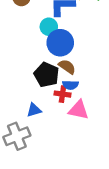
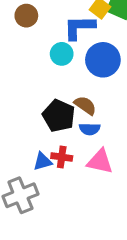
blue circle: (60, 43) -> (103, 60), moved
red cross: (62, 94) -> (62, 157), moved

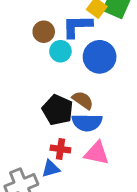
brown circle: (26, 16) -> (44, 32), moved
blue semicircle: (90, 129) -> (87, 122), size x1.5
blue triangle: (43, 161) -> (51, 169), moved

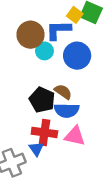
brown circle: (44, 32) -> (30, 35), size x1.5
red cross: (60, 149) -> (44, 132), size x1.5
blue triangle: (51, 169) -> (36, 149), turned -49

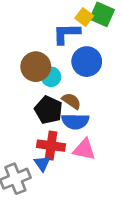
brown circle: (30, 35) -> (36, 67), moved
cyan circle: (44, 51) -> (51, 77), moved

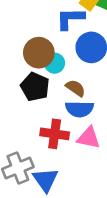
black pentagon: (49, 110) -> (35, 87), moved
blue triangle: (42, 163) -> (45, 180), moved, size x1.5

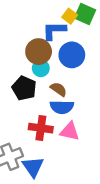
brown circle: (39, 53) -> (39, 52), moved

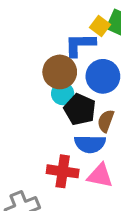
black pentagon: (24, 88) -> (80, 109), moved
brown semicircle: (59, 89) -> (106, 121), moved, turned -105

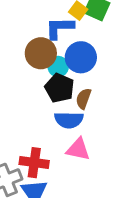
cyan circle: (63, 94) -> (58, 67), moved
red cross: (63, 171) -> (34, 163), moved

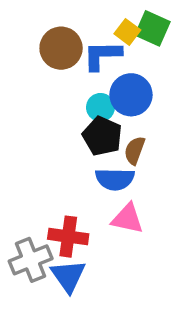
brown circle: (41, 53) -> (61, 48), moved

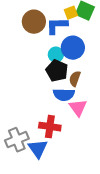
yellow square: (127, 32) -> (71, 13), turned 32
pink triangle: (127, 219) -> (78, 108), moved, turned 42
red cross: (68, 237) -> (50, 127), moved

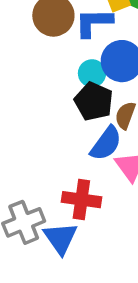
blue semicircle: (64, 95) -> (106, 143), turned -55

